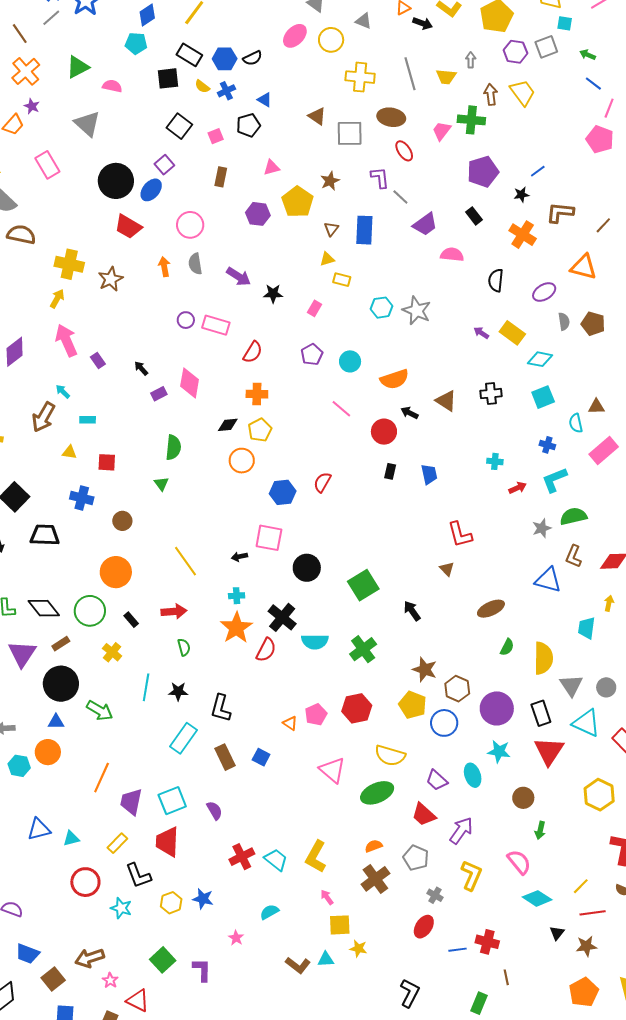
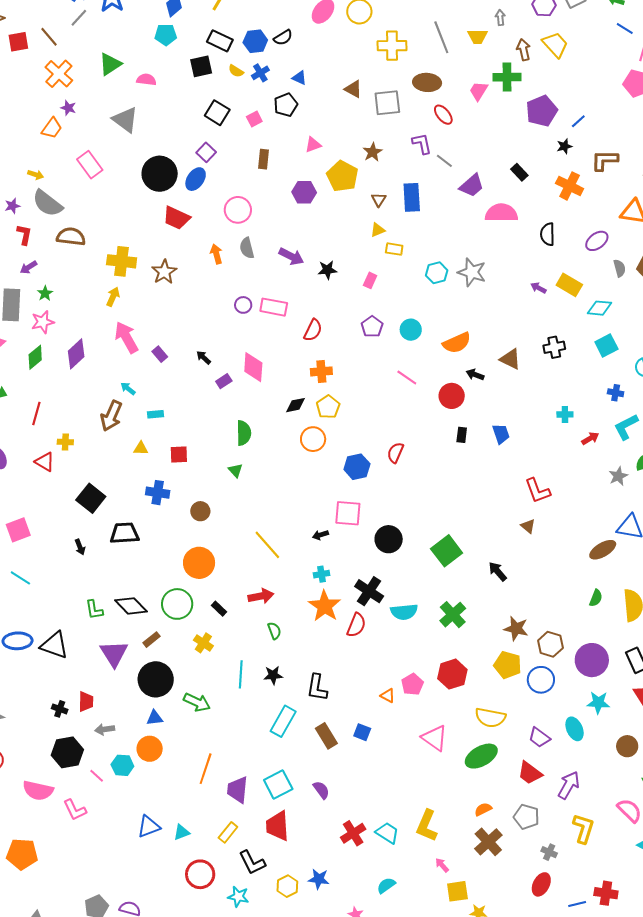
purple pentagon: (483, 172) -> (542, 111), moved
pink semicircle: (452, 255) -> (501, 213), size x1.4
brown ellipse: (491, 609) -> (603, 550), moved

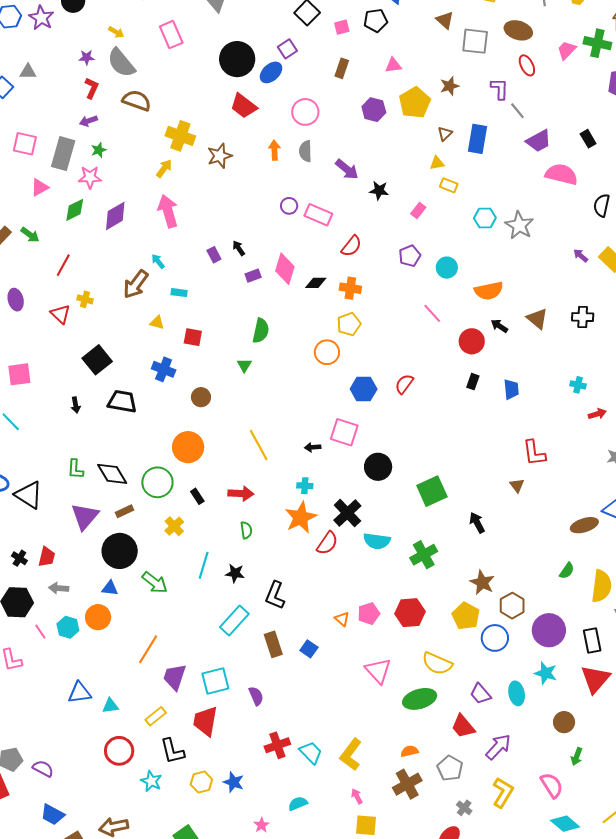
purple rectangle: (160, 354) -> (214, 255), moved
black diamond: (295, 405) -> (316, 283), moved

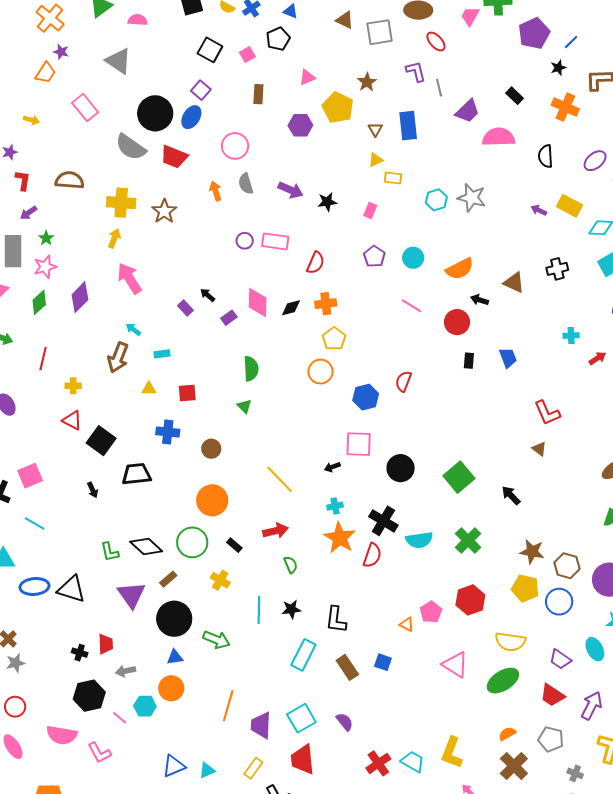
gray semicircle: (121, 63) -> (131, 147), moved
gray line: (517, 111) -> (439, 88), turned 42
red triangle: (60, 314) -> (72, 420), moved

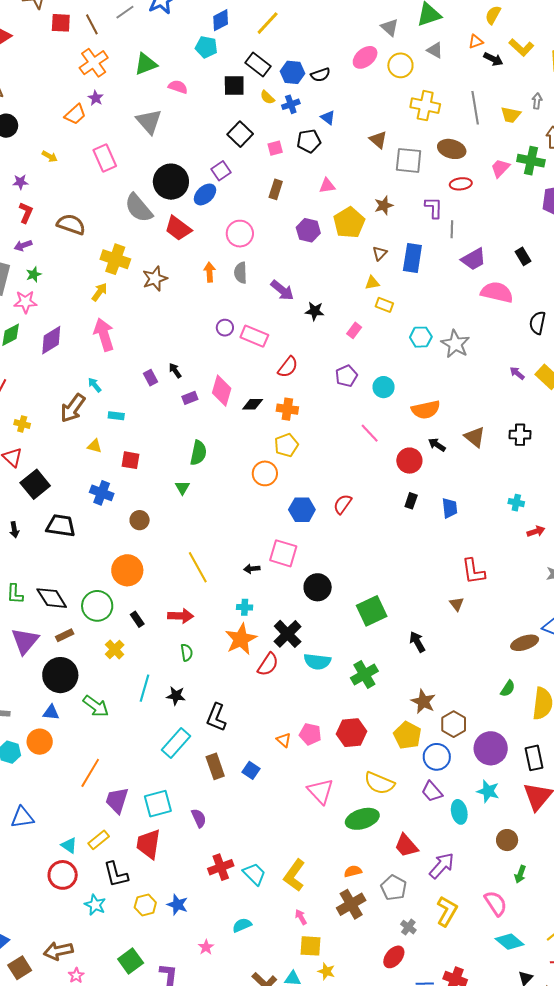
red ellipse: (436, 41) -> (461, 184), turned -70
pink pentagon: (431, 612) -> (310, 734), turned 30
purple trapezoid: (560, 659) -> (432, 792), moved
cyan triangle: (207, 770) -> (69, 845), moved, turned 42

